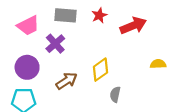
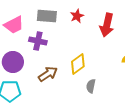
red arrow: (133, 26) -> (107, 25), turned 125
purple cross: (55, 44) -> (38, 41), turned -36

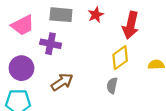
yellow diamond: (78, 64) -> (120, 58), moved
gray semicircle: (91, 86) -> (112, 86), moved

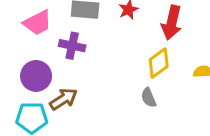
brown arrow: (62, 82) -> (63, 99), moved
gray semicircle: (112, 86) -> (149, 98), turned -35

